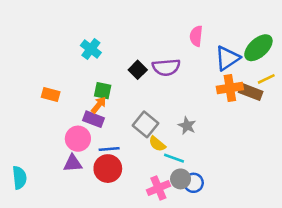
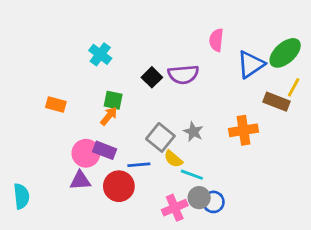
yellow line: (266, 79) -> (294, 87), turned -36
orange cross: (230, 88) -> (244, 130), moved
purple rectangle: (94, 119) -> (105, 150), moved
gray star: (187, 126) -> (193, 132), moved
blue line: (109, 149) -> (139, 165), moved

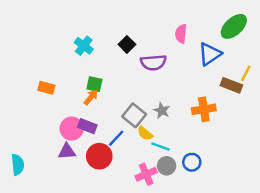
green ellipse: (285, 53) -> (234, 26), moved
black square: (152, 77) -> (127, 44), moved
blue line: (139, 165) -> (116, 138), turned -42
blue circle: (213, 202) -> (192, 162), moved

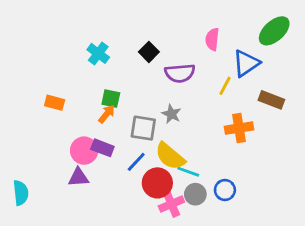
yellow line: (246, 73) -> (225, 86), moved
gray star: (162, 111) -> (171, 114), moved
gray square: (134, 115) -> (143, 128), moved, turned -30
yellow semicircle: (145, 133) -> (170, 156), size x1.6
red circle: (99, 156) -> (157, 183), moved

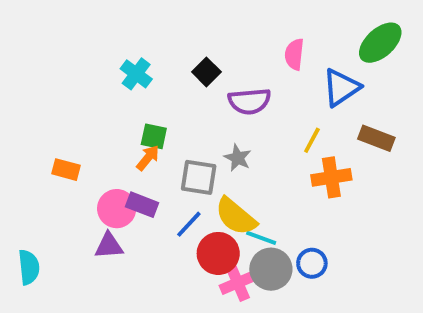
yellow line: (225, 86) -> (312, 140), moved
orange rectangle: (55, 103) -> (66, 170), moved
gray circle: (195, 194) -> (271, 269), size x1.4

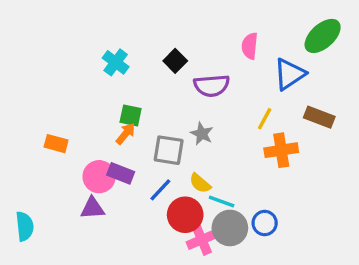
yellow semicircle: (236, 216) -> (200, 183), size x0.6

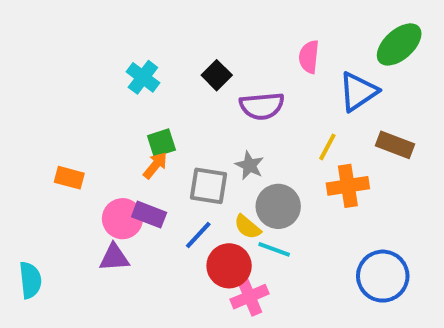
green square: (131, 115) -> (161, 143), turned -30
blue circle: (265, 223) -> (383, 276), moved, size x1.6
gray circle: (230, 228) -> (278, 206), moved

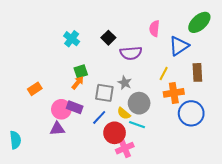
brown rectangle: (395, 145) -> (197, 72), turned 66
orange rectangle: (69, 178) -> (35, 89), turned -48
blue circle: (383, 276) -> (191, 113), moved

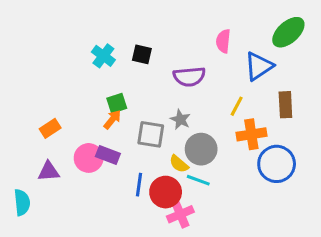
black square: (108, 38) -> (142, 54), moved, turned -32
blue line: (99, 117) -> (139, 185), moved, turned -35
purple triangle: (57, 129) -> (49, 171), moved

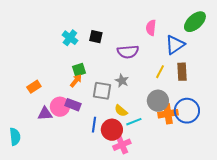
brown rectangle: (285, 105) -> (182, 72), moved
orange cross: (251, 134) -> (168, 114), moved
gray circle: (201, 149) -> (158, 101), moved
purple triangle: (49, 171) -> (45, 114), moved
cyan line: (198, 180) -> (134, 122), turned -42

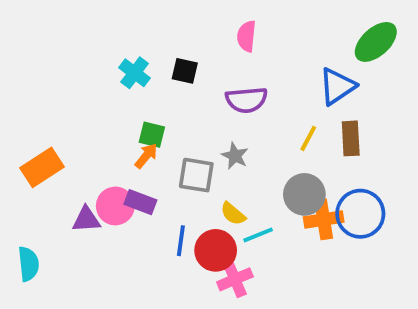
pink semicircle: (151, 28) -> (246, 36), moved
green square: (79, 70) -> (152, 135), turned 32
orange rectangle: (34, 87) -> (42, 167), moved, size x1.5

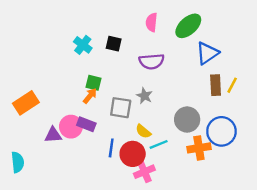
green ellipse: (376, 42) -> (188, 26), moved
yellow line: (308, 138) -> (232, 85), moved
orange cross: (324, 219) -> (199, 148), moved

